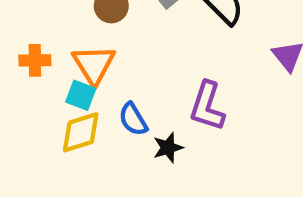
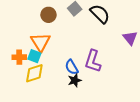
orange cross: (35, 60) -> (19, 57), moved
blue semicircle: (133, 119) -> (72, 67), moved

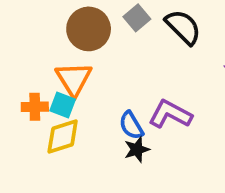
brown circle: (48, 15) -> (89, 29), size x1.5
purple L-shape: (93, 61) -> (170, 114), turned 100

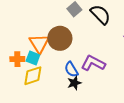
brown circle: (89, 29) -> (60, 38), moved

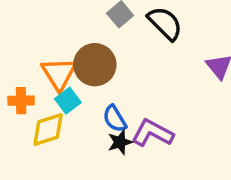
cyan square: (33, 58) -> (68, 101), moved, turned 32
purple L-shape: (93, 63) -> (152, 133), moved

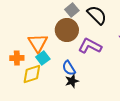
brown circle: (95, 65) -> (67, 30), moved
purple L-shape: (152, 133) -> (90, 46), moved

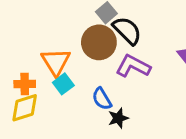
black semicircle: (97, 15) -> (127, 31), moved
yellow diamond: (32, 74) -> (25, 108), moved
black star: (72, 81) -> (118, 118), moved

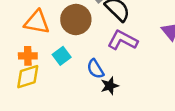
brown circle: (99, 42) -> (76, 20), moved
orange triangle: (56, 62) -> (37, 22), moved, turned -48

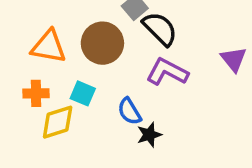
cyan square: (62, 56) -> (83, 93), turned -30
yellow diamond: (28, 77) -> (58, 122), moved

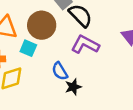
cyan square: (83, 93) -> (28, 48), moved

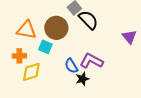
purple L-shape: (85, 45) -> (91, 61), moved

